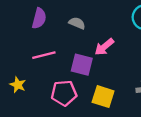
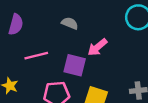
purple semicircle: (39, 18) -> (16, 24), moved

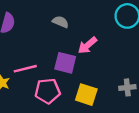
pink line: (36, 56) -> (25, 69), moved

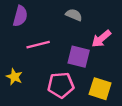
pink line: (25, 69) -> (38, 45), moved

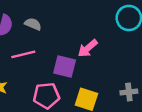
gray semicircle: (74, 15) -> (33, 24), moved

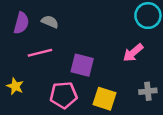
pink arrow: (88, 48) -> (133, 53), moved

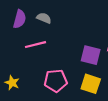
purple square: (82, 65) -> (91, 55), moved
yellow star: (15, 86) -> (12, 83), moved

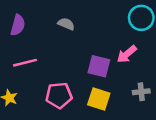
gray semicircle: (44, 18) -> (66, 24), moved
pink line: (35, 45) -> (25, 63), moved

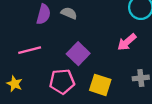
purple semicircle: (18, 25) -> (43, 14), moved
purple square: (99, 66) -> (78, 54), moved, turned 30

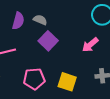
purple square: (78, 54) -> (48, 41), moved

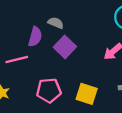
purple semicircle: (18, 21) -> (35, 37), moved

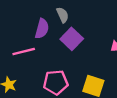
gray semicircle: (56, 23) -> (63, 15), turned 42

